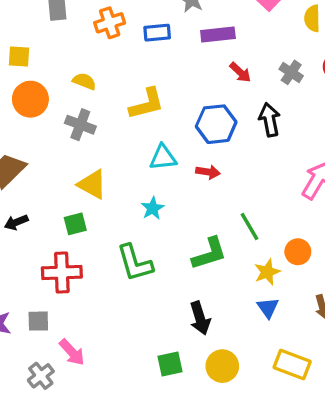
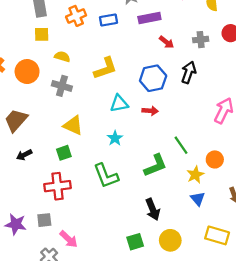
yellow square: (19, 57) -> (42, 34), moved
gray cross: (291, 72) -> (201, 40), turned -35
black arrow: (269, 120) -> (189, 72), turned 35

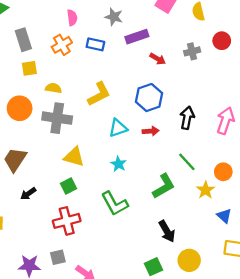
blue rectangle: (109, 20) -> (95, 44), turned 30
black arrow: (189, 72) -> (187, 118), moved
gray cross: (62, 86) -> (57, 118), size x1.4
blue triangle: (198, 199) -> (224, 216), moved

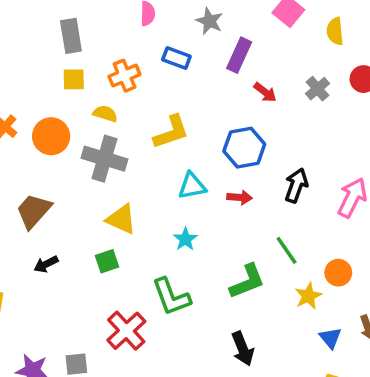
purple rectangle: (137, 37) -> (239, 55), turned -55
orange cross: (62, 45) -> (124, 76), moved
gray cross: (192, 51) -> (317, 89), turned -35
red cross: (67, 221) -> (126, 331), moved, turned -36

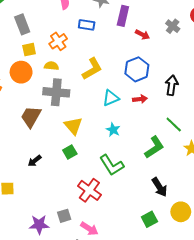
orange circle: (51, 136) -> (21, 72), moved
brown trapezoid: (34, 211) -> (31, 117), moved
yellow triangle: (121, 219) -> (73, 126), turned 36

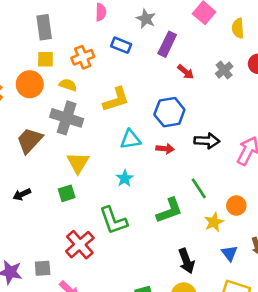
black arrow: (172, 85) -> (207, 141), turned 72
black arrow: (160, 187) -> (186, 261), moved

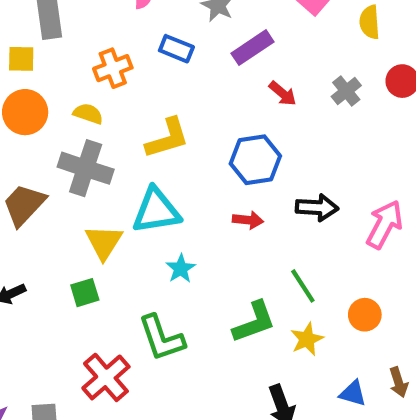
purple rectangle: (167, 44) -> (252, 48), turned 30
yellow square: (45, 59) -> (21, 59), moved
cyan triangle: (130, 139) -> (156, 211), moved, size x1.4
yellow star: (214, 222) -> (307, 339), moved
blue triangle: (229, 253) -> (353, 393), turned -36

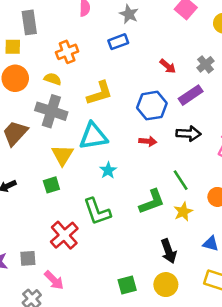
purple rectangle: (252, 48) -> (191, 95), moved
blue rectangle: (176, 49) -> (118, 42), moved, turned -42

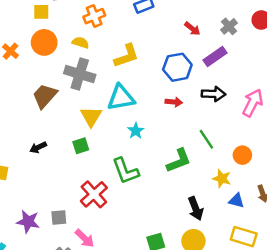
yellow star: (183, 212) -> (222, 178), moved, turned -30

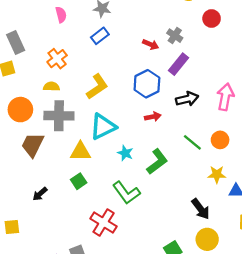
gray cross: (229, 26) -> (175, 36), moved
orange circle: (44, 42) -> (20, 110), moved
yellow triangle: (91, 116) -> (80, 152), turned -45
orange circle: (242, 155) -> (220, 140), moved
green L-shape: (179, 161) -> (157, 162), moved

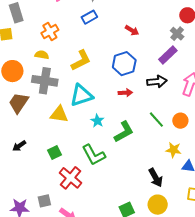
gray cross: (175, 36) -> (177, 34), moved
purple rectangle: (179, 64) -> (168, 55), moved
green square: (79, 181) -> (55, 152), moved

